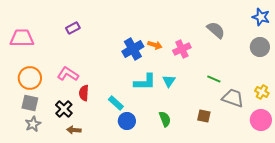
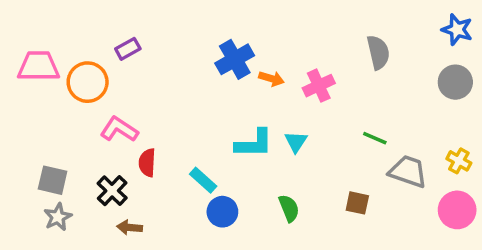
gray semicircle: (216, 30) -> (378, 52), turned 36
blue cross: (133, 49) -> (235, 59), moved
orange circle: (30, 78) -> (88, 82), moved

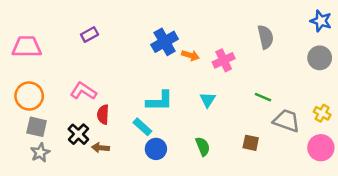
orange circle: (88, 82) -> (29, 96), moved
cyan L-shape: (254, 143) -> (160, 101), moved
brown arrow: (130, 227) -> (101, 148), moved

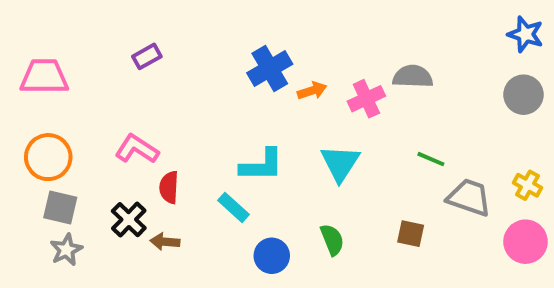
gray semicircle: (265, 37) -> (413, 77), moved, turned -75
orange arrow: (190, 55) -> (312, 91), turned -35
cyan triangle: (208, 100) -> (340, 163), size x1.5
blue circle: (156, 149) -> (272, 256), moved

